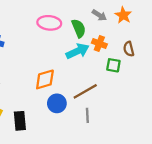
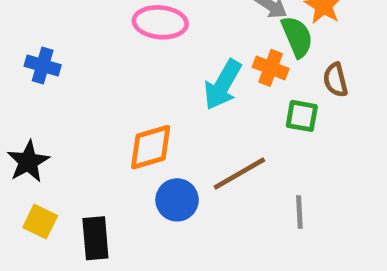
green semicircle: (79, 28) -> (297, 37), moved
cyan arrow: (78, 51) -> (223, 85), turned 145
gray line: (87, 115) -> (299, 212), moved

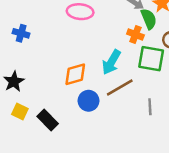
cyan arrow: (223, 85) -> (111, 62), moved
green square: (302, 116) -> (151, 59), size x1.6
black rectangle: (95, 238) -> (48, 120), turned -40

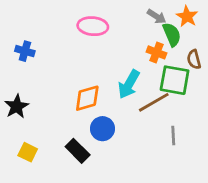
brown line: (120, 87) -> (154, 102), moved
yellow square: (20, 112) -> (28, 152), moved
black rectangle: (48, 120) -> (78, 151), moved

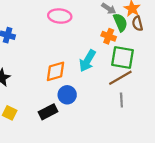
brown semicircle: (194, 59) -> (137, 23), moved
brown line: (154, 102) -> (120, 78), moved
black rectangle: (78, 151) -> (48, 112), turned -72

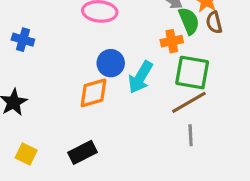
orange cross: (109, 36) -> (172, 41), turned -32
blue circle: (67, 95) -> (111, 63), moved

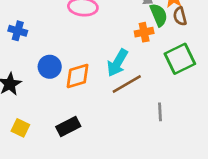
blue circle: (111, 63) -> (50, 67), moved
green square: (192, 73) -> (180, 59), moved, turned -36
brown line: (189, 102) -> (127, 84), moved

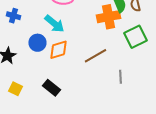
orange cross: (144, 32) -> (108, 17), size x1.6
cyan arrow: (117, 63) -> (54, 24), moved, turned -80
black rectangle: (68, 127) -> (51, 88), turned 66

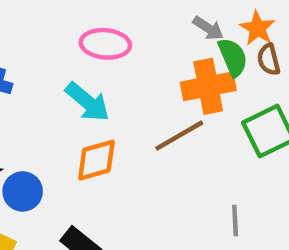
blue circle: (37, 43) -> (23, 191), moved
brown line: (95, 56) -> (179, 136), moved

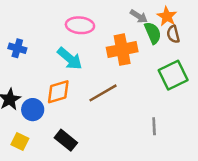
orange cross: (208, 86) -> (122, 50), moved
brown line: (179, 136) -> (103, 93), moved
orange diamond: (96, 160) -> (58, 92), moved

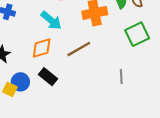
blue circle: (33, 110) -> (20, 82), moved
black rectangle: (66, 140) -> (48, 77), moved

